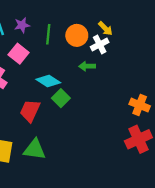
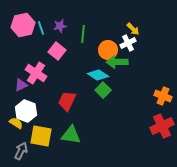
orange circle: (77, 35) -> (108, 50), moved
green arrow: (87, 66) -> (117, 62), size x1.5
cyan diamond: (48, 81) -> (98, 75), moved
green square: (61, 98) -> (103, 90), moved

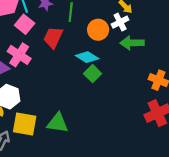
pink square: (57, 51) -> (25, 24), moved
green arrow: (117, 62) -> (132, 43), moved
red trapezoid: (67, 101) -> (53, 37), moved

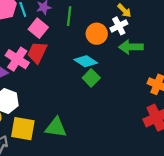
pink square: (25, 24) -> (38, 28), moved
red trapezoid: (53, 37) -> (37, 52), moved

